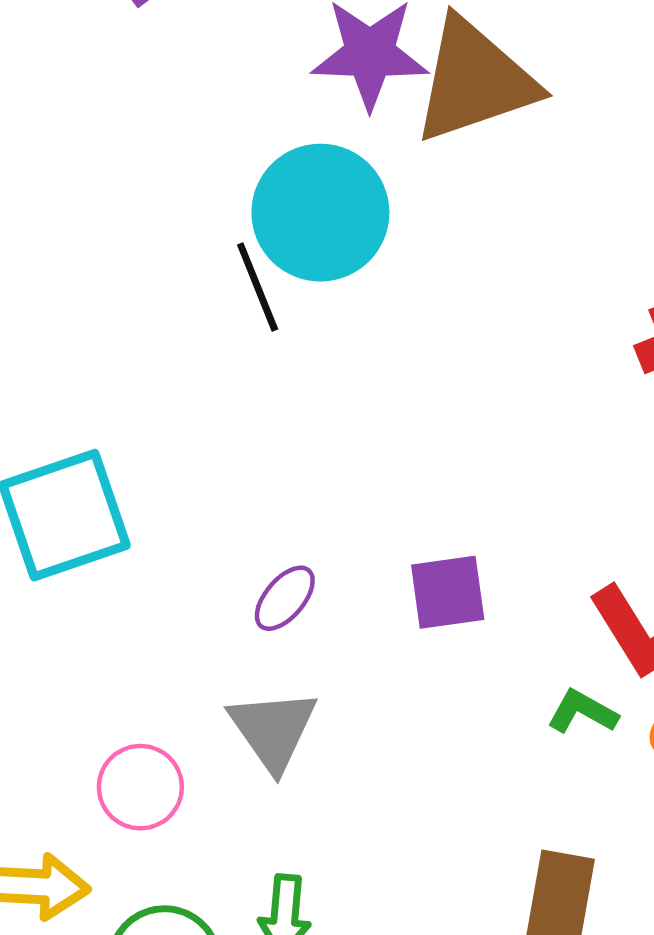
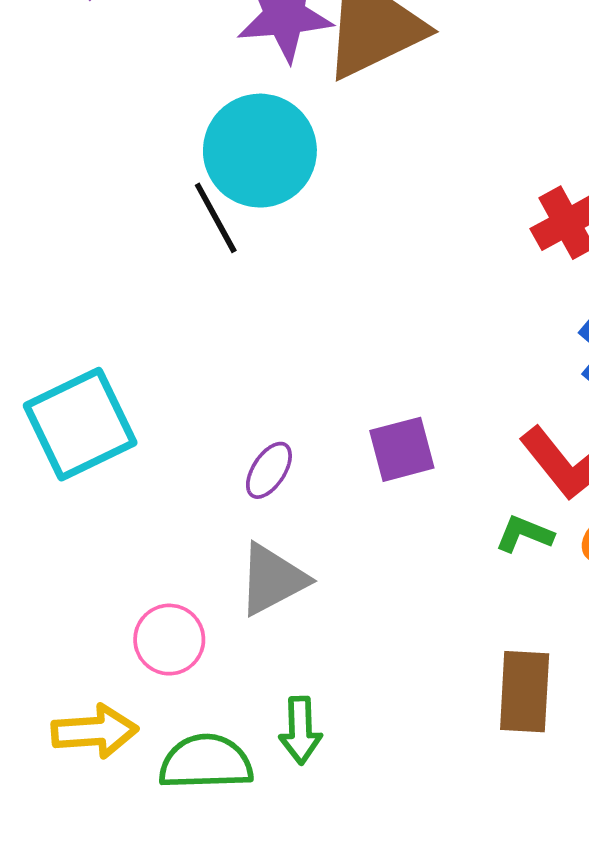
gray triangle: (273, 730) -> (272, 579), turned 44

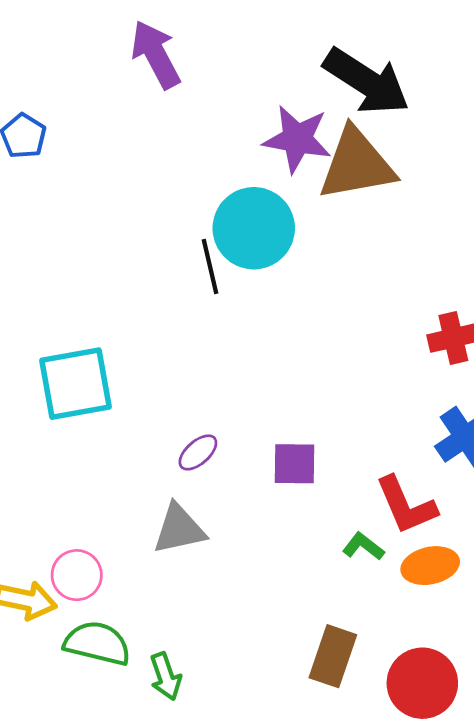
pink circle: (169, 640) -> (77, 575), moved
green arrow: (300, 730) -> (166, 676), moved, turned -33

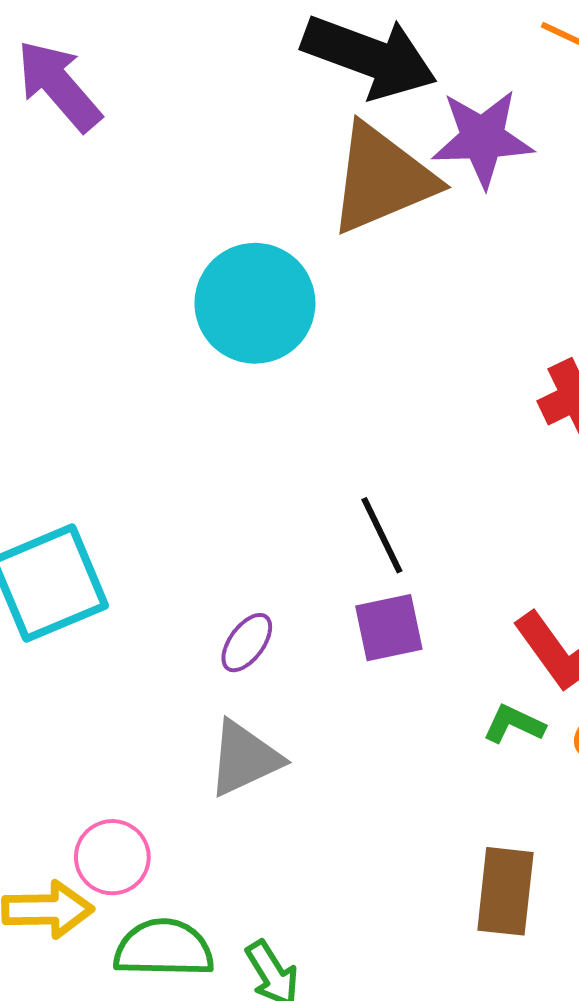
purple star: (297, 139) -> (482, 138), moved
black line: (210, 266) -> (382, 535), moved

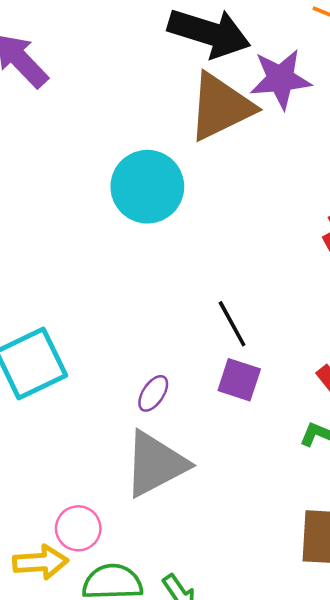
purple square: (389, 628) -> (239, 380), turned 33
gray triangle: (244, 758) -> (155, 464), size x1.4

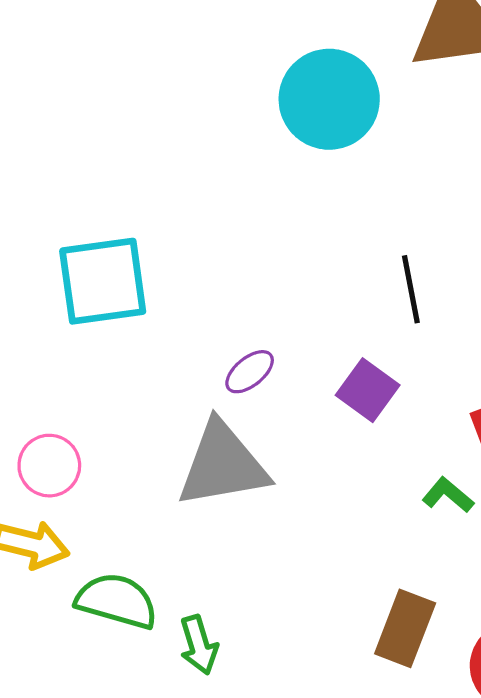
black line: (232, 324) -> (411, 289), moved
pink circle: (78, 528) -> (49, 466), moved

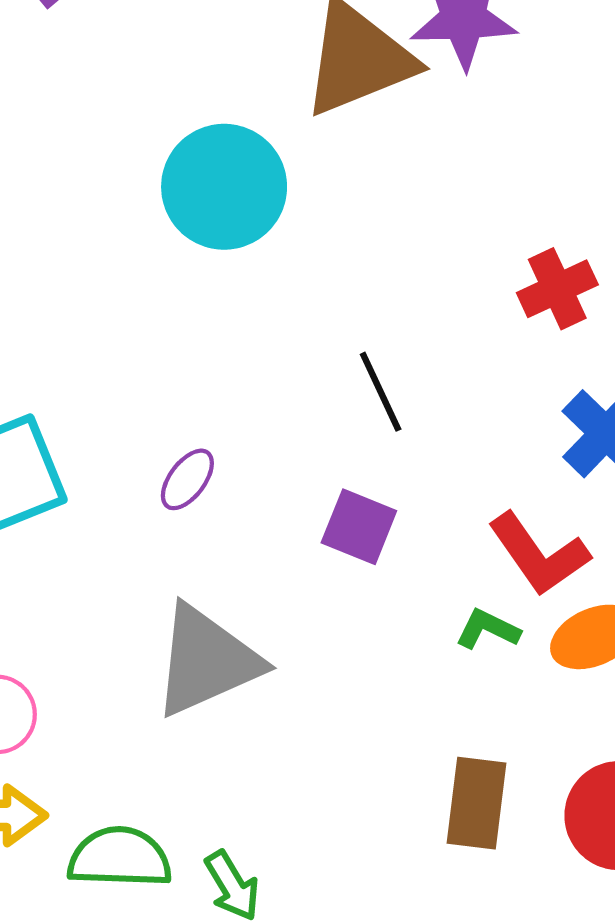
purple ellipse: (250, 372) -> (187, 479), moved

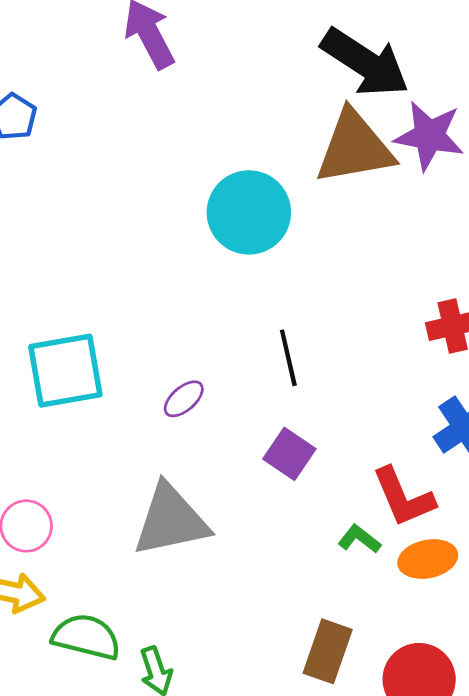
black line: (381, 392) -> (288, 358), moved

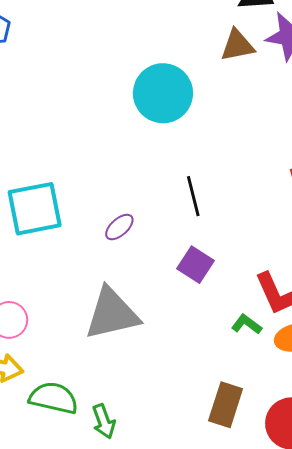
brown triangle: (355, 147) -> (237, 45), size x0.6

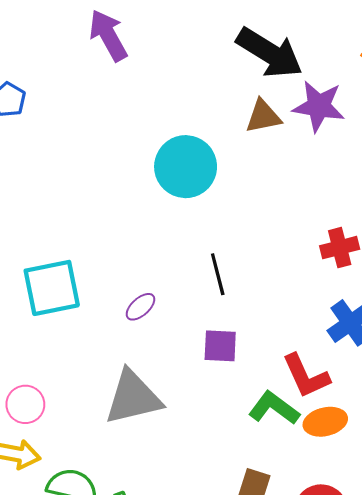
purple square: (195, 265) -> (220, 346), turned -30
green L-shape: (247, 324) -> (274, 408), size x1.6

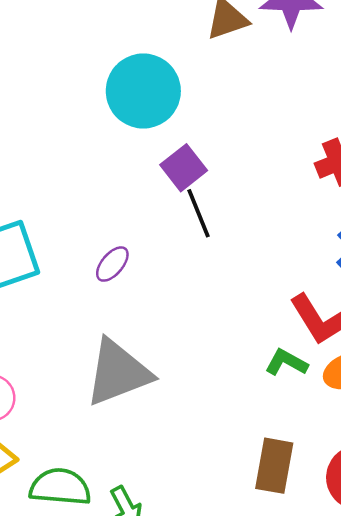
purple square: (220, 346) -> (184, 168), moved, turned -33
green L-shape: (274, 408) -> (286, 362), size x0.7

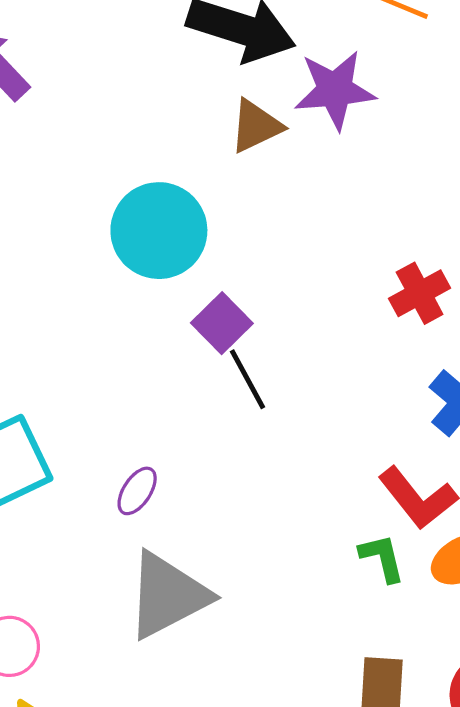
purple ellipse: (112, 264) -> (137, 491), moved
green L-shape: (286, 362) -> (382, 558), turned 54

